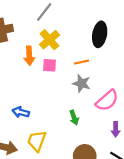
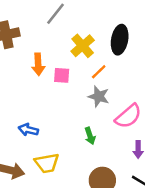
yellow cross: (50, 40) -> (83, 46), moved
orange line: (82, 62) -> (99, 72), turned -32
yellow trapezoid: (37, 141) -> (47, 163), turned -120

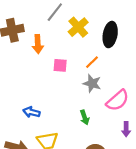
yellow cross: (83, 46) -> (78, 27), moved
orange arrow: (38, 64) -> (38, 44), moved

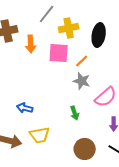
yellow cross: (78, 27) -> (69, 28), turned 30
pink square: (60, 65) -> (59, 53), moved, size x1.5

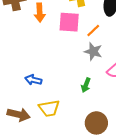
green arrow: (75, 113) -> (86, 85), turned 40

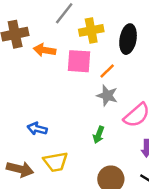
orange arrow: (40, 13) -> (45, 50), turned 102

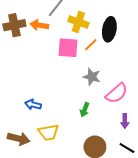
yellow cross: (91, 30) -> (78, 22), turned 30
orange arrow: (45, 50) -> (39, 25), moved
orange line: (107, 71) -> (91, 45), moved

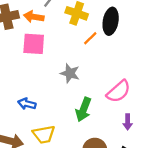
pink square: (68, 48) -> (34, 44), moved
gray star: (92, 77) -> (70, 73), moved
green arrow: (85, 110) -> (83, 110), size x1.5

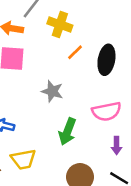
black ellipse: (111, 21) -> (106, 60), moved
pink semicircle: (119, 91) -> (106, 111), turned 30

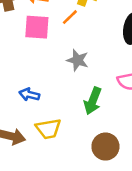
orange line: (75, 52) -> (70, 17), moved

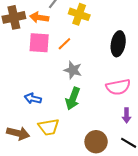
orange line: (70, 17) -> (64, 44), moved
green arrow: (93, 101) -> (73, 99), moved

